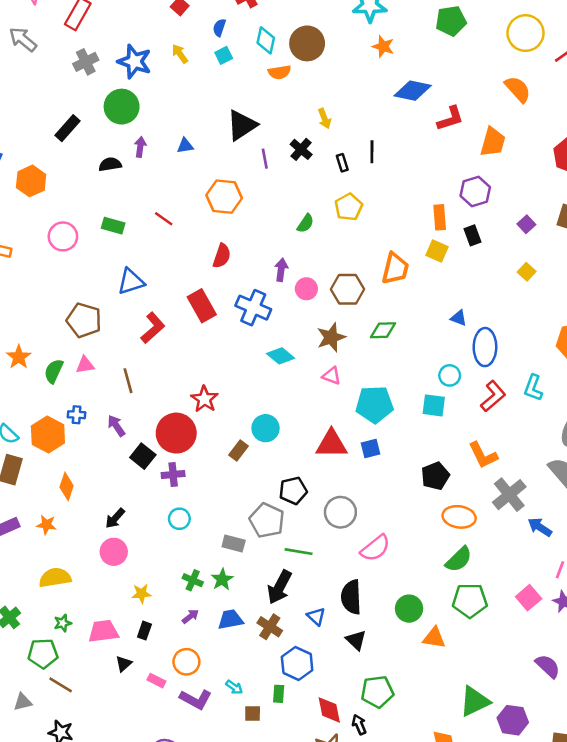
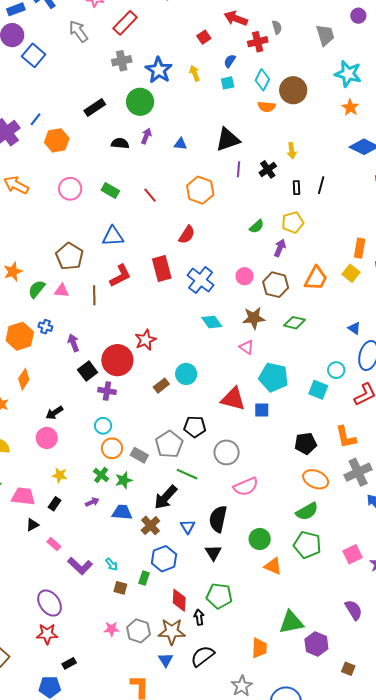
purple arrow: (281, 270) -> (280, 248), moved
brown line: (128, 381) -> (94, 295), moved
orange circle: (186, 662) -> (112, 448), moved

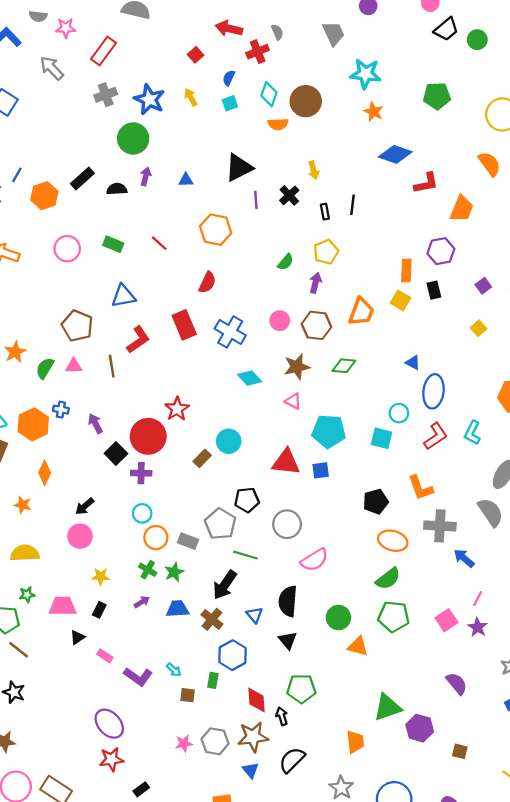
black rectangle: (95, 107) -> (82, 179), moved
gray cross: (358, 472) -> (440, 526), turned 36

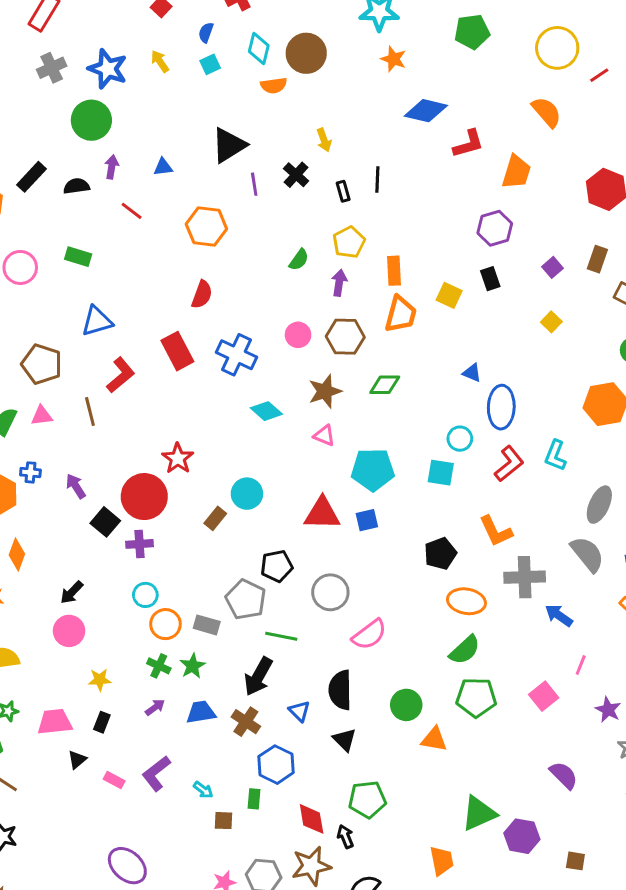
red line: (159, 243) -> (132, 211), moved
orange rectangle: (406, 271) -> (394, 271), moved
purple star: (478, 627) -> (608, 710), moved
purple L-shape: (138, 677) -> (156, 773), moved, turned 112

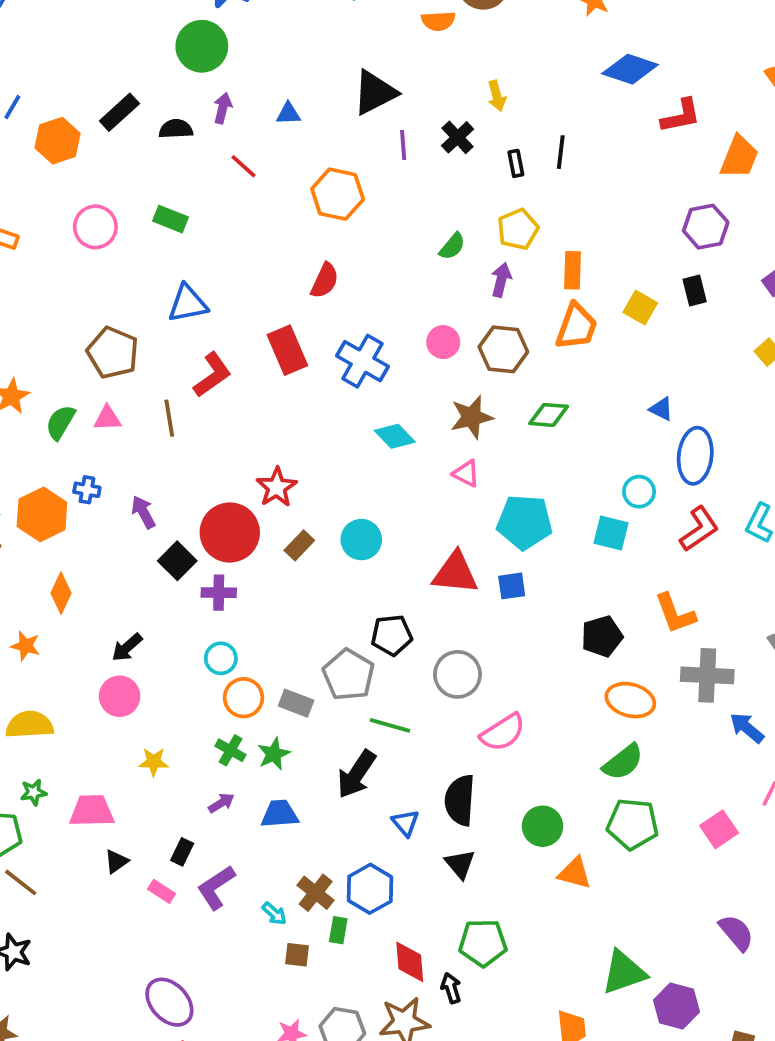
brown rectangle: (215, 518) -> (299, 545), moved
black rectangle: (102, 722) -> (182, 852), moved
brown cross: (246, 722) -> (316, 893), moved

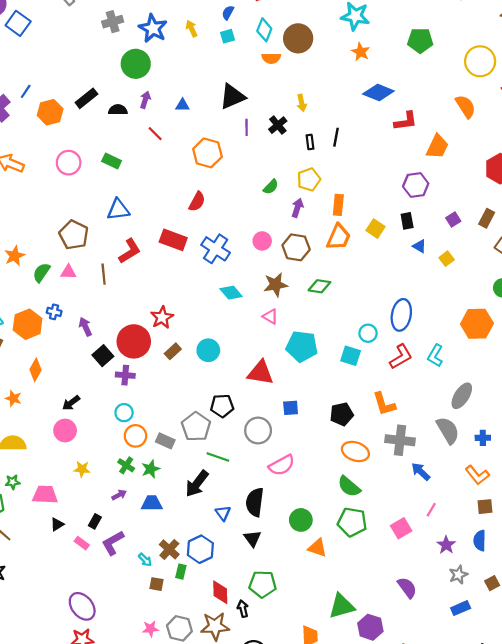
red rectangle: (287, 350) -> (173, 240), turned -50
blue triangle: (661, 409) -> (419, 246), moved
blue square: (512, 586) -> (291, 408), moved
green semicircle: (623, 762) -> (349, 486), turned 75

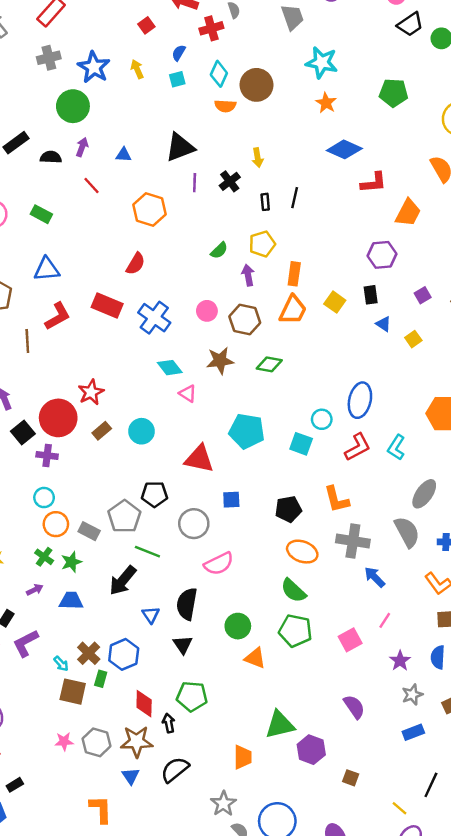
purple arrow: (297, 208) -> (248, 275), turned -30
pink triangle: (270, 317) -> (188, 394), moved
brown square: (156, 584) -> (73, 692), size x1.6

